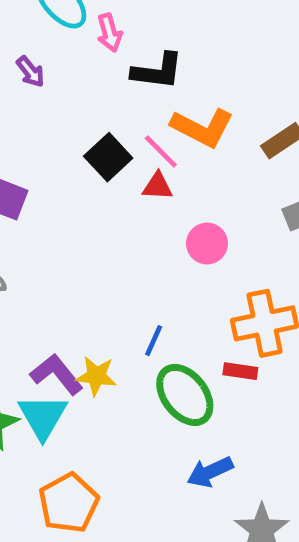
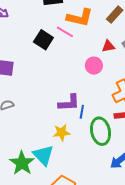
red triangle: (158, 186) -> (108, 46), moved
purple L-shape: (57, 374) -> (69, 103), moved, turned 140
green ellipse: (185, 395) -> (101, 131), turned 40

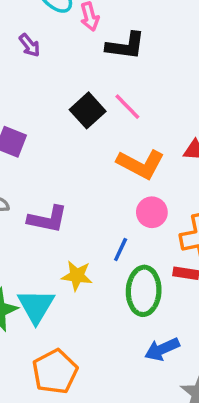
orange L-shape: (80, 18) -> (141, 164), moved
pink circle: (94, 66) -> (152, 212), moved
purple L-shape: (69, 103) -> (48, 219), moved

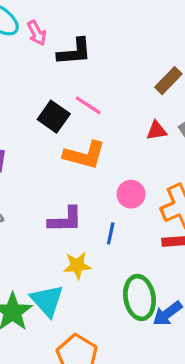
orange L-shape: (141, 164) -> (84, 155), moved
purple L-shape: (48, 219) -> (65, 220), moved
green ellipse: (144, 291) -> (139, 297), moved

